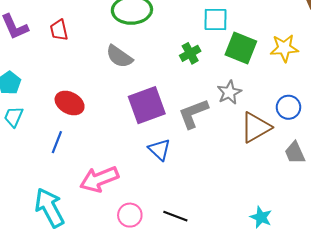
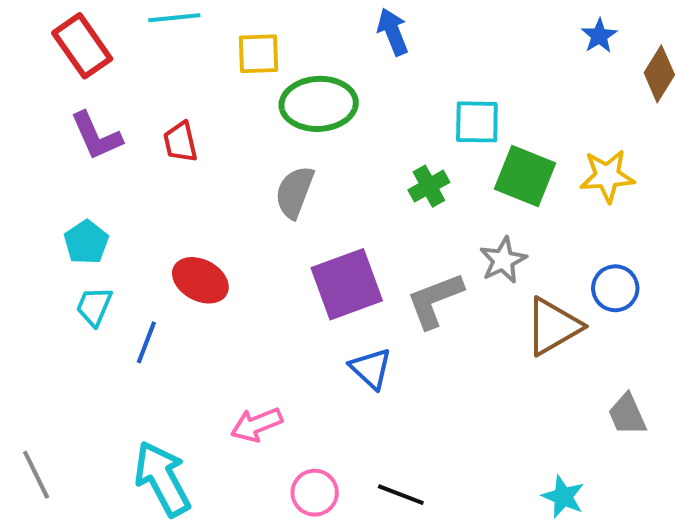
gray semicircle: (119, 56) -> (295, 192), turned 76
blue line: (57, 142) -> (146, 342), moved
gray trapezoid: (295, 153) -> (627, 415), moved
pink arrow: (99, 179) -> (257, 425), size x0.7

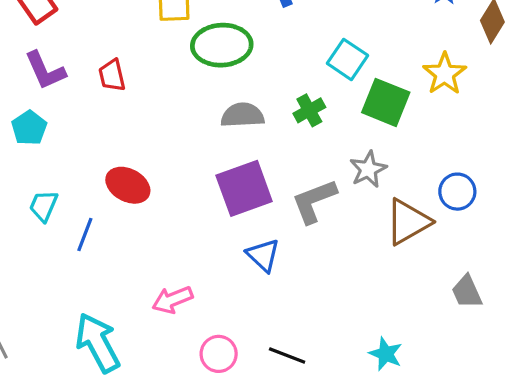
cyan square: (477, 122) -> (348, 59), turned 33
yellow star: (607, 176) -> (445, 74), moved, turned -30
gray semicircle: (295, 192) -> (242, 115), moved, turned 66
cyan pentagon: (86, 242) -> (29, 128), moved
cyan star: (563, 497) -> (386, 354), moved

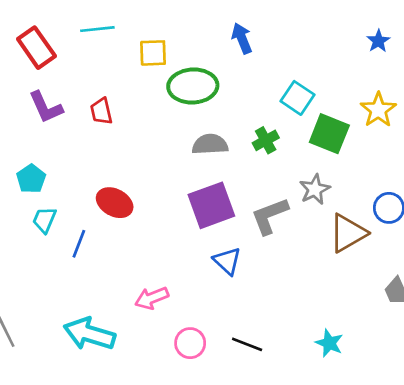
cyan pentagon: (29, 128) -> (31, 179), moved
cyan arrow: (98, 343) -> (89, 334), turned -45

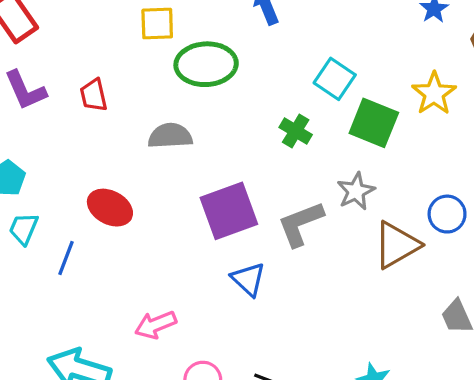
green cross: (266, 140) -> (296, 131), turned -30
gray semicircle: (210, 144) -> (170, 136), moved

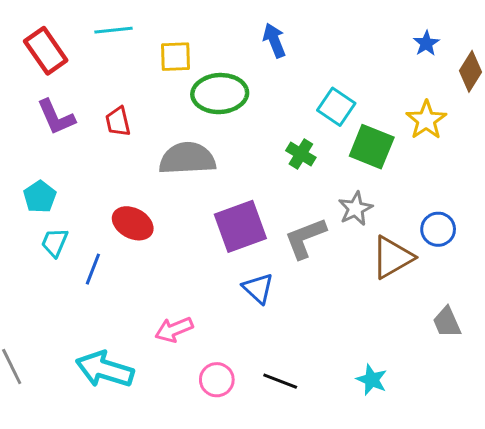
gray semicircle: (170, 136) -> (187, 158), size x1.4

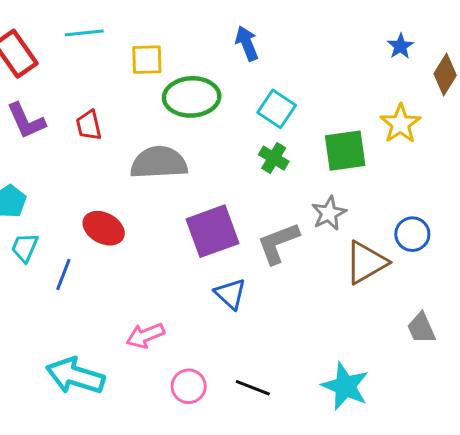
cyan square: (336, 107) -> (277, 109), moved
green square: (372, 147) -> (345, 151), turned -30
cyan star: (372, 380) -> (345, 386), size x1.5

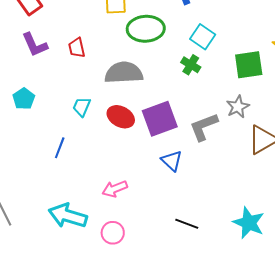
green cross: (274, 158) -> (191, 65), moved
red ellipse: (104, 228) -> (121, 117), moved
cyan trapezoid: (25, 248) -> (82, 107), moved
pink circle: (189, 386) -> (113, 233), moved

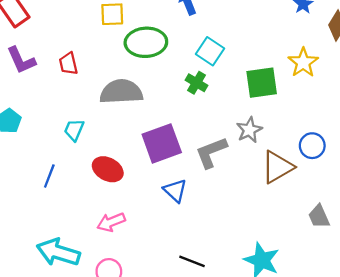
red ellipse: (121, 117) -> (108, 169), moved

